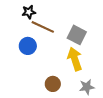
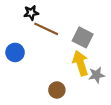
blue circle: (28, 46) -> (15, 52), moved
gray star: (87, 87) -> (97, 75), moved

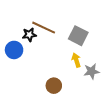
black star: (31, 13) -> (29, 35), moved
yellow arrow: (80, 63) -> (76, 60), size x0.6

